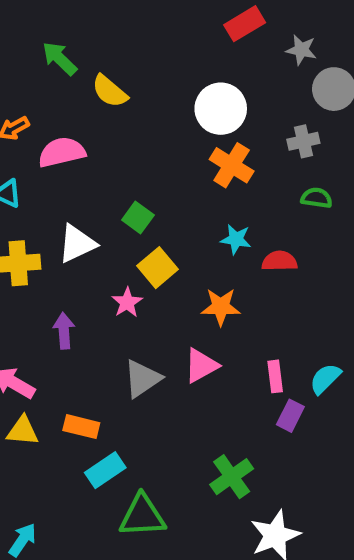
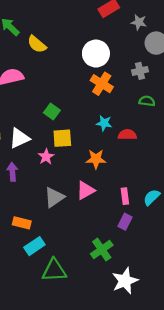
white triangle: (77, 244) -> (19, 138), moved
yellow square: (158, 268) -> (62, 138), turned 36
purple rectangle: (290, 416) -> (125, 222), moved

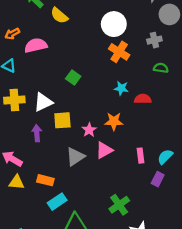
yellow square: (62, 138) -> (62, 120), moved
pink star: (46, 157) -> (89, 130), moved
purple rectangle: (125, 222) -> (158, 179), moved

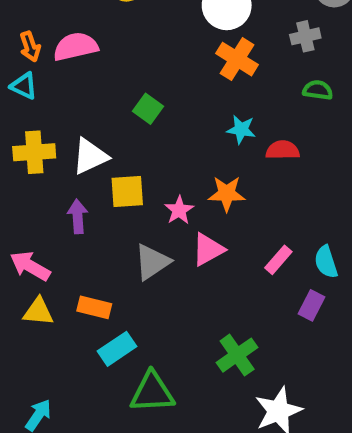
orange arrow: (12, 34) -> (30, 47), moved, turned -80
pink rectangle: (141, 156) -> (278, 260), turned 48
cyan semicircle: (165, 157) -> (326, 262), turned -63

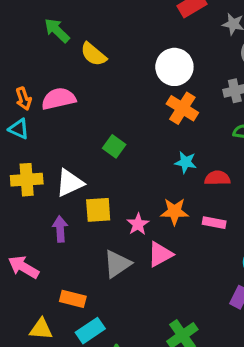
pink rectangle: (278, 260) -> (214, 223), moved, turned 60
yellow triangle: (38, 312) -> (41, 329), moved

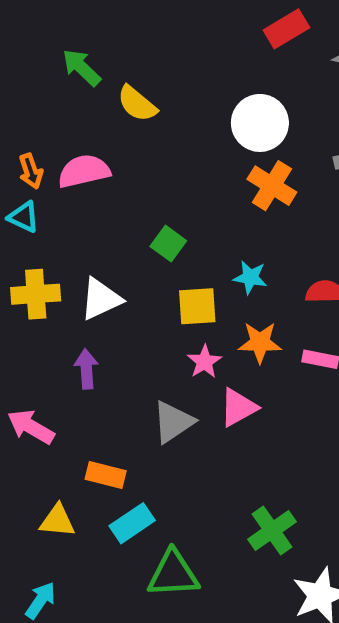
cyan star: (186, 162) -> (250, 277), moved
yellow square: (98, 210) -> (197, 306), moved

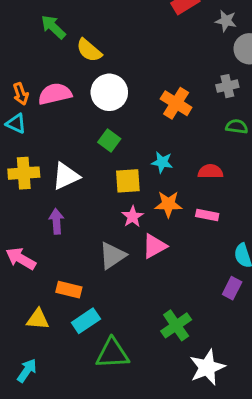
white circle: (260, 123) -> (109, 92), moved

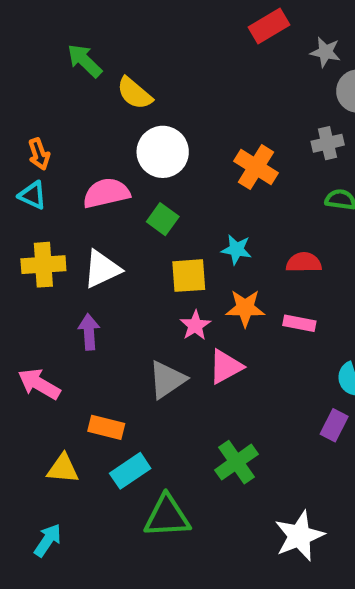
pink semicircle: (55, 94) -> (106, 193), moved
green cross: (176, 325) -> (236, 462), moved

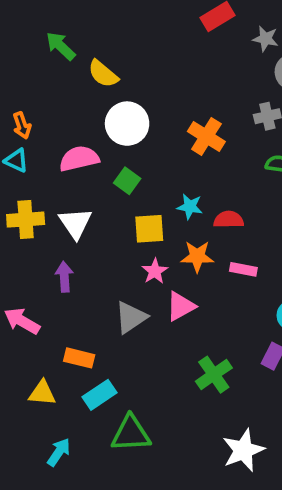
red semicircle: (304, 262) -> (229, 220), moved
white triangle: (102, 269) -> (75, 223), turned -39
green cross: (236, 462) -> (214, 375), moved
cyan arrow: (48, 540) -> (59, 452), moved

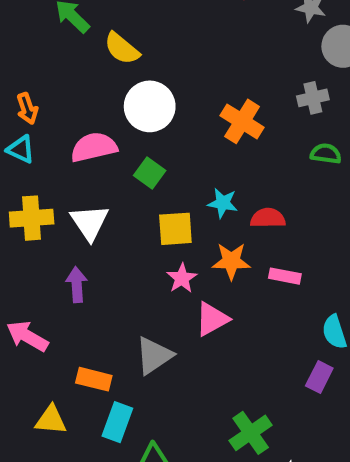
gray triangle: (131, 317) -> (154, 356), moved
green cross: (214, 375) -> (251, 433), moved
cyan rectangle: (99, 395) -> (117, 422), turned -36

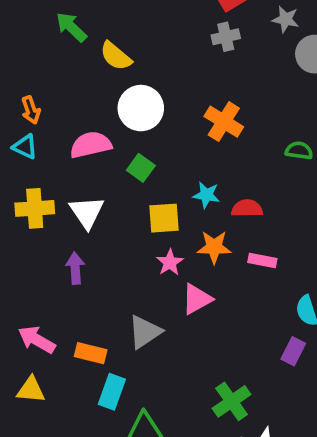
gray cross: (313, 98) -> (226, 37), moved
pink arrow: (27, 336) -> (37, 340), moved
yellow triangle: (51, 420) -> (31, 390), moved

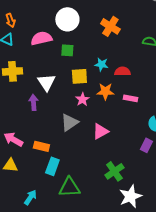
green square: (141, 168) -> (67, 50), turned -32
white triangle: (87, 212) -> (46, 82), moved
pink triangle: (197, 299) -> (100, 131), moved
gray triangle: (145, 332) -> (69, 122), moved

